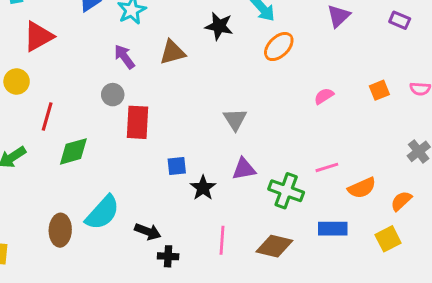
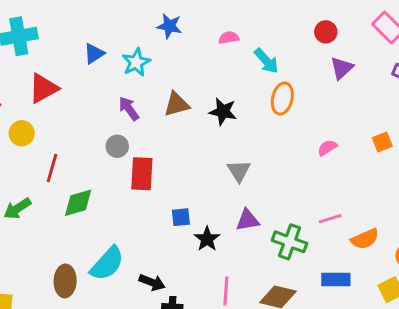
black star: (219, 26) -> (223, 112), moved
orange ellipse: (279, 47) -> (282, 98), turned -32

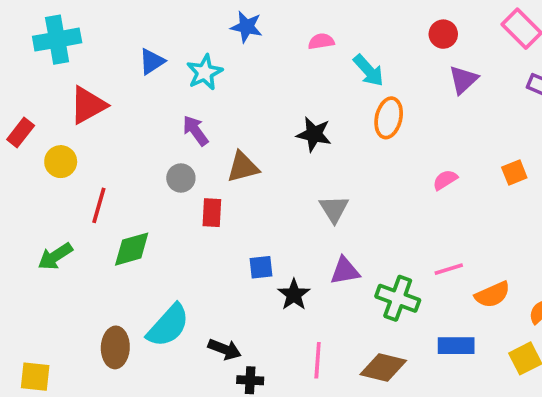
brown triangle: (177, 104) -> (243, 167), moved
red rectangle: (142, 174) -> (212, 213), size x0.7

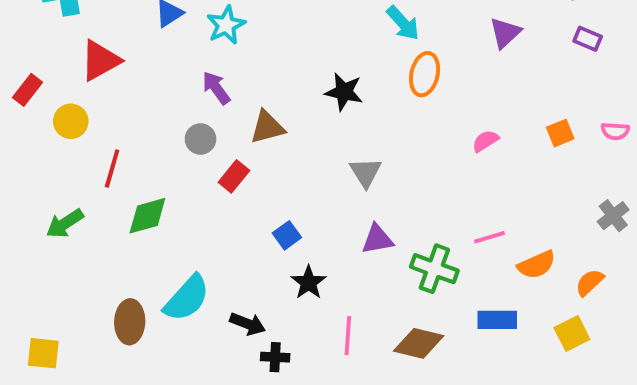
red rectangle: (212, 213) -> (234, 176), turned 36
blue square: (261, 267) -> (287, 235), turned -30
black star: (294, 295) -> (309, 282), moved

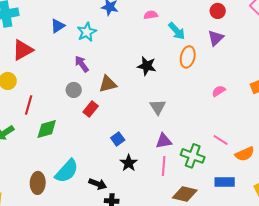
purple triangle: (505, 33) -> (216, 38), moved
pink line: (489, 237) -> (221, 140), turned 49
pink line: (348, 336) -> (164, 166), moved

